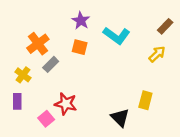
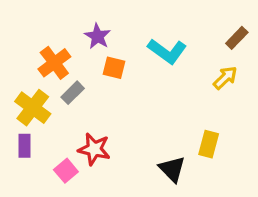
purple star: (81, 21) -> (97, 36), moved
yellow cross: (23, 75) -> (33, 108), size x1.5

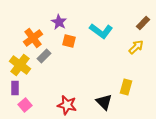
red star: (94, 149) -> (67, 105), moved
pink square: (66, 171) -> (25, 105), moved

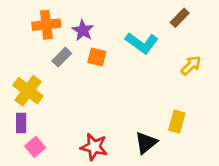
brown rectangle: (143, 23) -> (180, 18), moved
orange cross: (33, 38) -> (46, 25), moved, turned 30
gray rectangle: (44, 56) -> (62, 57), moved
black triangle: (104, 102) -> (146, 143), turned 36

